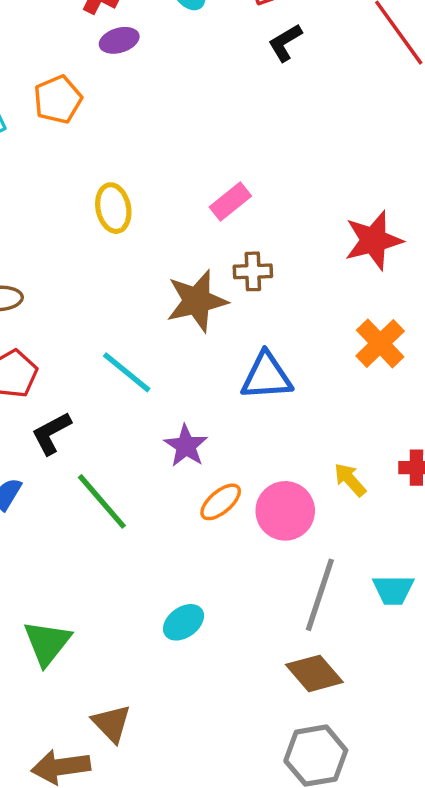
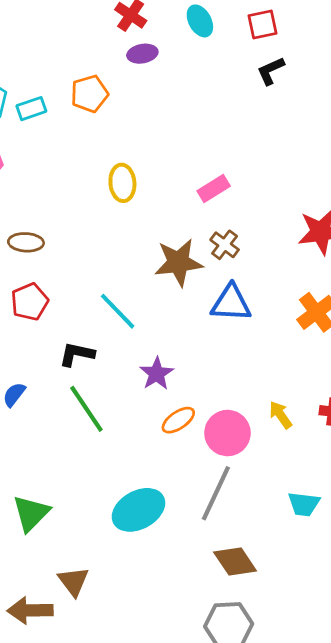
brown cross: (253, 271) -> (225, 245), turned 32
blue triangle: (266, 376) -> (231, 303), moved
black L-shape: (51, 433) -> (77, 354), moved, turned 33
gray line: (320, 595) -> (216, 493), moved
cyan ellipse: (184, 622) -> (138, 510), size x1.6

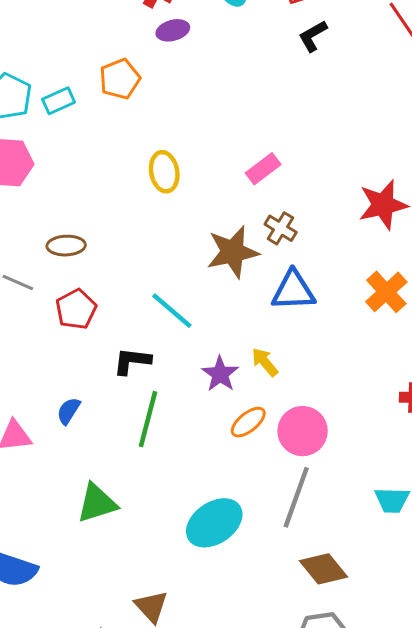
green line: (86, 409) -> (148, 419), turned 54
yellow arrow: (280, 415) -> (265, 362), moved
green triangle: (31, 513) -> (97, 503), moved, turned 33

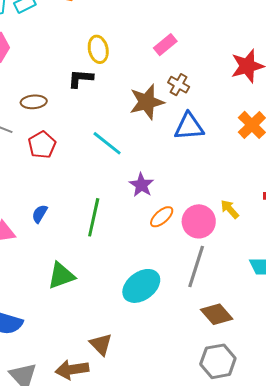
black L-shape: (132, 361) -> (80, 78), moved
yellow arrow: (265, 362) -> (230, 209), moved

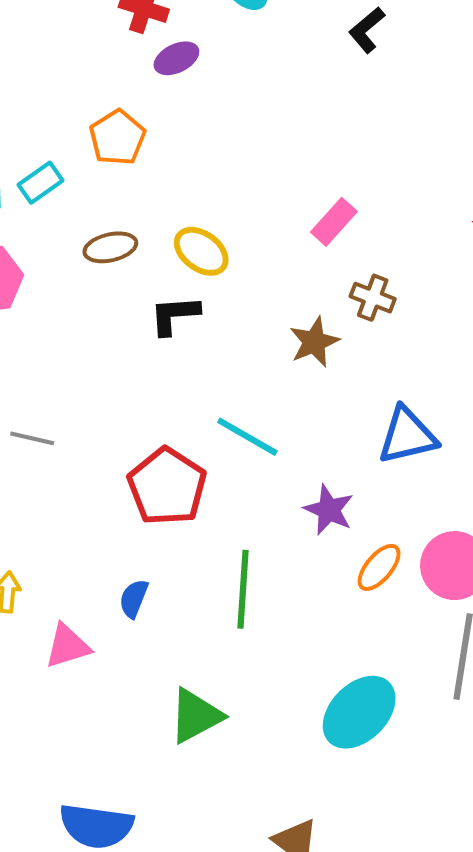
yellow ellipse: (98, 49) -> (201, 251), turned -32
brown ellipse: (34, 102) -> (110, 247), moved
brown star: (147, 102) -> (314, 342), size x0.7
blue triangle: (189, 127) -> (407, 436), moved
red pentagon: (42, 145) -> (167, 486), moved, size x1.4

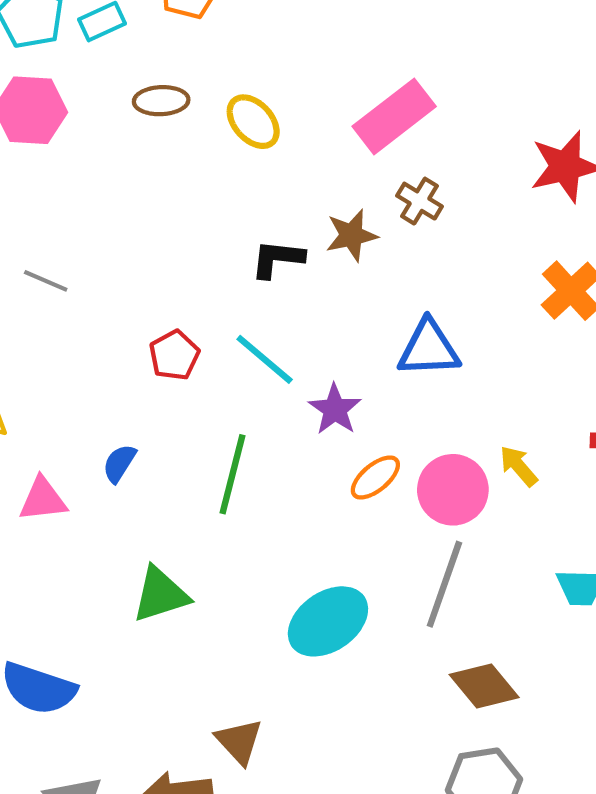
pink rectangle: (334, 222) -> (394, 116), size x1.6
black L-shape: (175, 315) -> (277, 259), moved
cyan line: (247, 437) -> (265, 359), moved
red pentagon: (167, 486) -> (174, 355), size x0.6

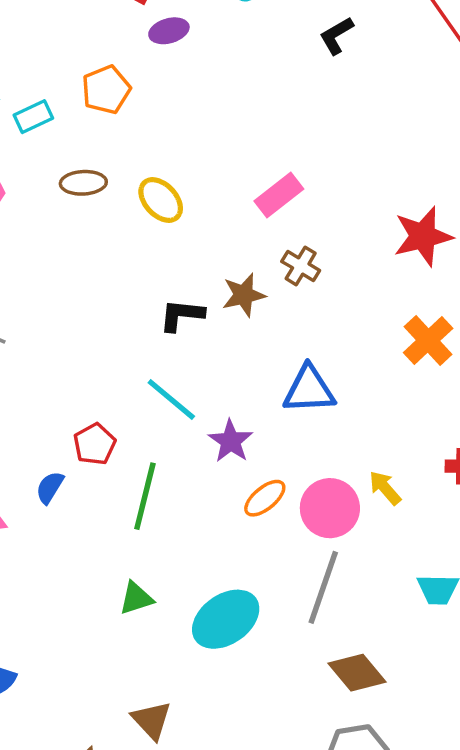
pink rectangle: (394, 116) -> (279, 195), size x0.7
red pentagon: (174, 355) -> (95, 444), moved
green triangle: (160, 595) -> (136, 598), moved, size x0.7

